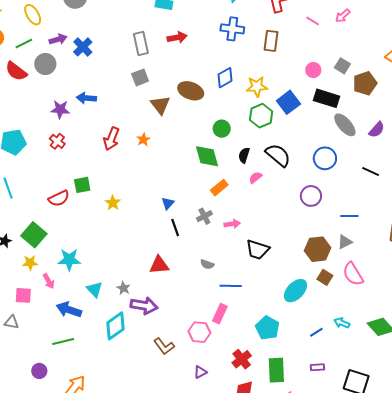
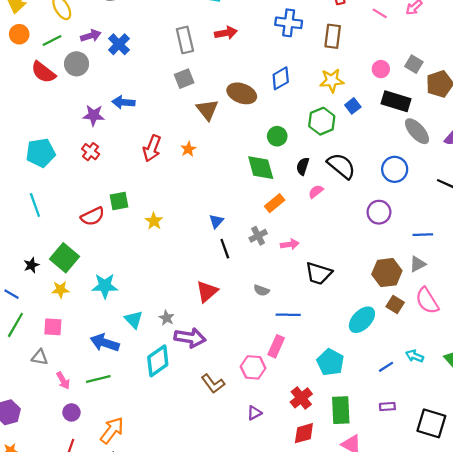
yellow star: (257, 87) -> (332, 81), moved
blue square: (288, 102) -> (353, 106), size x0.6
red triangle: (159, 265) -> (207, 291), turned -35
pink arrow: (49, 281) -> (63, 380), moved

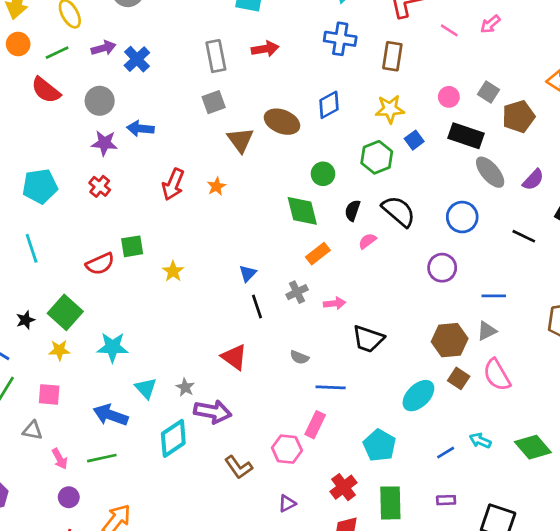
gray circle: (77, 64) -> (100, 101), moved
red triangle: (207, 291) -> (234, 357), turned -45

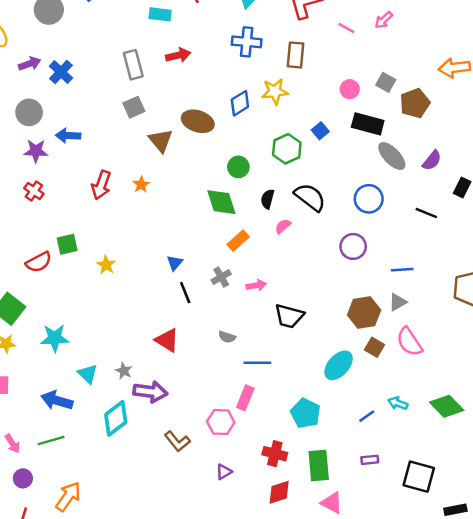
yellow star: (390, 109) -> (275, 91), moved
red cross: (344, 487) -> (275, 454), turned -35

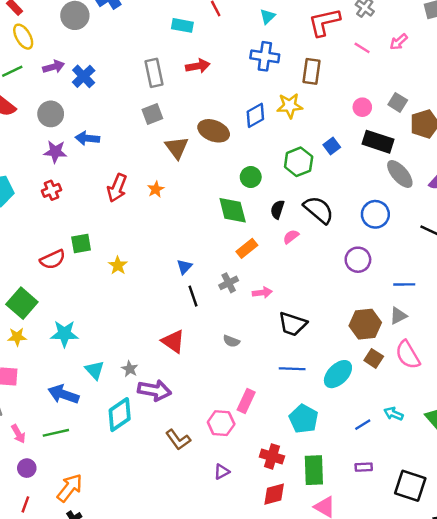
red cross: (34, 191) -> (51, 190), turned 30
blue line: (257, 363) -> (292, 369), moved

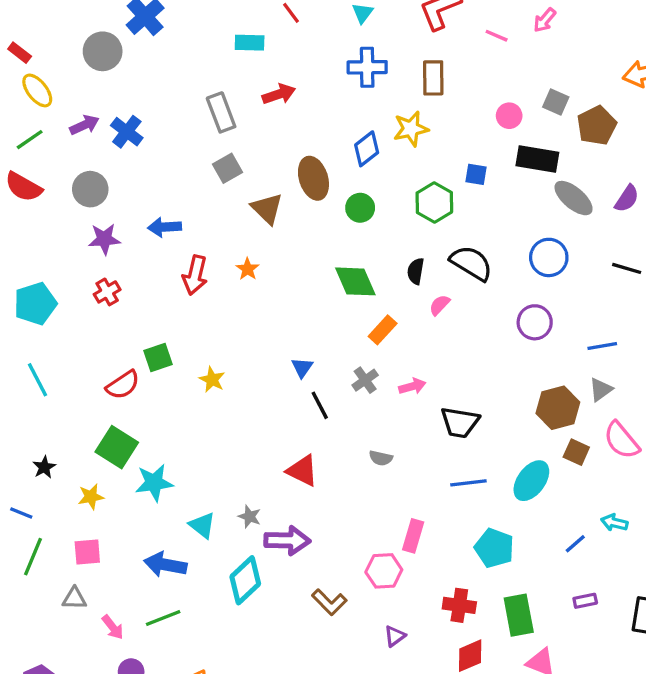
brown ellipse: (214, 131) -> (313, 178), turned 60
blue arrow: (87, 138) -> (164, 227), moved
blue square: (332, 146) -> (476, 174), turned -35
green circle: (251, 177) -> (360, 208), moved
green square: (22, 303) -> (117, 447), moved

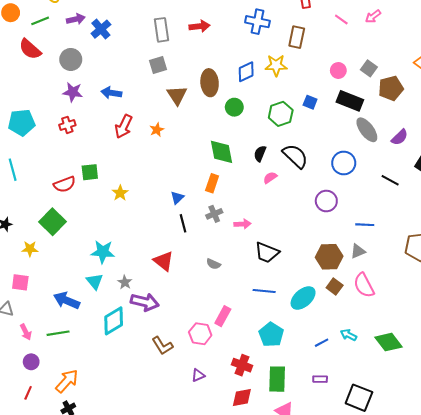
orange rectangle: (383, 330) -> (212, 183), moved, turned -36
cyan star: (154, 483) -> (103, 252), moved

